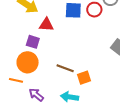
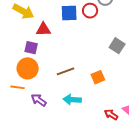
brown line: (65, 68) -> (66, 71), turned -36
orange square: (84, 78) -> (98, 77), moved

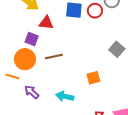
brown line: (66, 71) -> (54, 57), moved

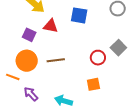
red circle: (95, 11) -> (98, 58), moved
purple square: (32, 39) -> (29, 35), moved
gray square: (117, 49) -> (118, 48), moved

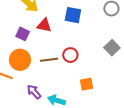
red circle: (98, 58) -> (70, 55), moved
purple arrow: (31, 94) -> (34, 92), moved

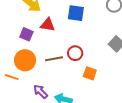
orange square: (87, 84) -> (90, 73), moved, turned 32

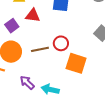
purple square: (26, 34) -> (12, 26), turned 32
orange square: (90, 73) -> (76, 63), size x1.5

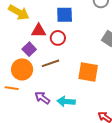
purple square: (12, 26) -> (29, 49), moved
red circle: (61, 43) -> (58, 38), moved

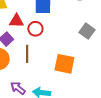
brown line: (50, 63) -> (27, 54), turned -72

